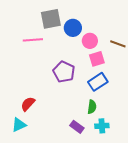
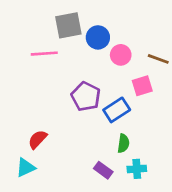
pink square: (97, 59) -> (142, 86), moved
blue rectangle: (98, 82) -> (117, 110), moved

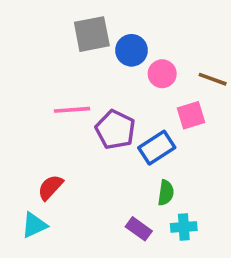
pink line: (44, 54) -> (72, 110), moved

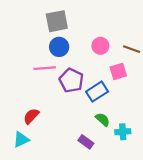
blue circle: (132, 50) -> (59, 47), moved
green semicircle: (166, 193) -> (103, 119), turned -56
cyan cross: (184, 227) -> (123, 132), moved

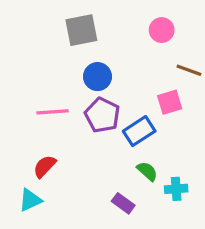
pink circle: (100, 46) -> (162, 30), moved
blue circle: (59, 47) -> (97, 77), moved
pink line: (45, 68) -> (53, 112), moved

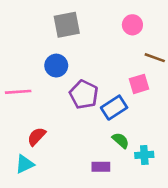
blue circle: (97, 77) -> (56, 66), moved
pink line: (53, 112) -> (18, 92), moved
purple rectangle: (123, 203) -> (101, 167), turned -36

